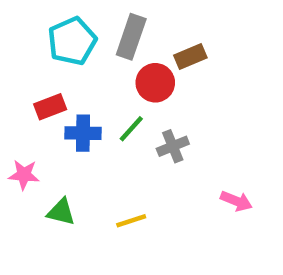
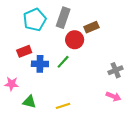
gray cross: (173, 146) -> (116, 70), moved

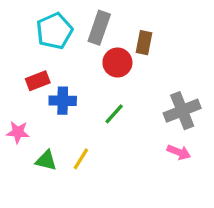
brown rectangle: (91, 27) -> (144, 43), turned -56
green line: (63, 62) -> (114, 114), moved
gray cross: (116, 70) -> (182, 111), size x1.5
yellow line: (63, 106) -> (81, 159), moved, turned -40

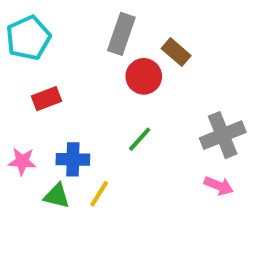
cyan pentagon: (54, 31) -> (28, 38), moved
brown rectangle: (144, 43) -> (176, 52), turned -60
blue cross: (63, 101) -> (73, 159), moved

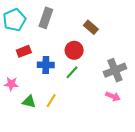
gray rectangle: (121, 34) -> (46, 18), moved
red circle: (144, 76) -> (74, 50), moved
blue cross: (73, 159) -> (46, 65), moved

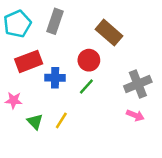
brown rectangle: (91, 27) -> (109, 33), size x1.5
red rectangle: (24, 51) -> (29, 61), size x1.5
green triangle: (29, 102) -> (35, 122), turned 32

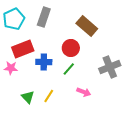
pink star: (14, 100) -> (11, 68), moved
pink arrow: (135, 115) -> (84, 92), moved

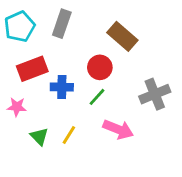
pink star: (11, 68) -> (17, 107), moved
pink arrow: (84, 92) -> (118, 129), size x1.5

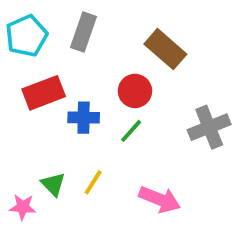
pink star: (17, 107) -> (23, 207), moved
pink arrow: (118, 129) -> (160, 199), moved

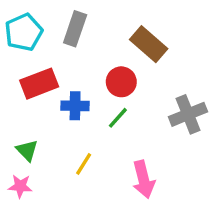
green triangle: (53, 184) -> (27, 150), moved
pink arrow: (160, 199) -> (144, 179), turned 54

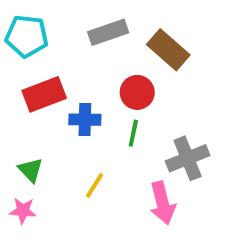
gray rectangle: (75, 29) -> (108, 32), moved, turned 52
cyan pentagon: (24, 32) -> (27, 36), turned 30
gray cross: (188, 114) -> (188, 158), moved
green line: (118, 118) -> (133, 133), turned -30

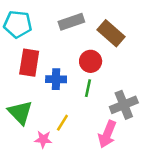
red rectangle: (44, 94) -> (29, 63), turned -60
green triangle: (31, 170) -> (20, 112), size x1.5
pink arrow: (162, 203) -> (107, 134), turned 36
pink star: (23, 211) -> (43, 139), moved

